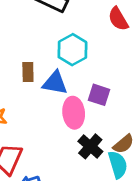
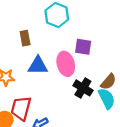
blue triangle: (55, 83) -> (38, 66), moved

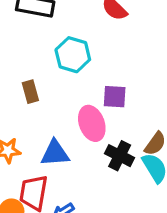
blue triangle: (38, 66) -> (55, 153), moved

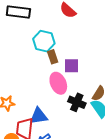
brown rectangle: (30, 92) -> (53, 57), moved
blue triangle: (55, 153) -> (39, 116), moved

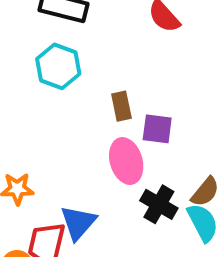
cyan hexagon: (44, 41) -> (58, 66), moved
blue triangle: (39, 116) -> (78, 223), turned -48

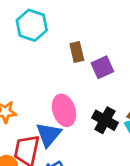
purple square: (157, 129) -> (102, 67), turned -30
pink ellipse: (126, 161) -> (64, 110), moved

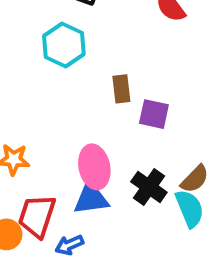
purple square: (102, 67) -> (154, 114), turned 30
blue triangle: (49, 135) -> (91, 198), moved, turned 36

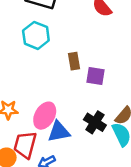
pink ellipse: (94, 167) -> (45, 116), moved, turned 44

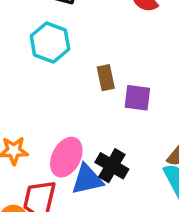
black cross: (95, 122) -> (112, 166), moved

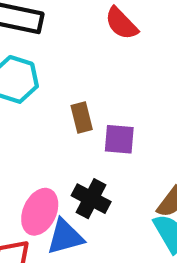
black cross: (112, 166) -> (91, 199), moved

